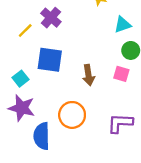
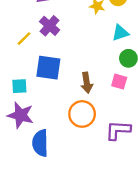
cyan square: (20, 79) -> (19, 86), turned 35
orange circle: (72, 115) -> (82, 114), moved

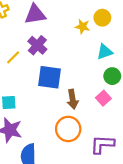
blue square: (48, 68) -> (49, 77), moved
pink square: (119, 82) -> (103, 98), turned 32

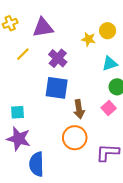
purple cross: (37, 45) -> (58, 58), moved
yellow line: (13, 57) -> (23, 54), moved

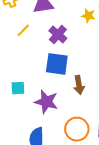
orange circle: (75, 138) -> (77, 129), moved
purple star: (19, 139) -> (46, 102), moved

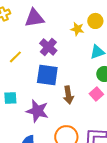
yellow line: (23, 30) -> (15, 57), moved

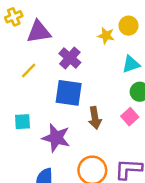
purple triangle: (34, 18) -> (39, 32), moved

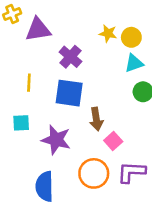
yellow circle: (128, 26) -> (131, 37), moved
yellow line: (29, 70) -> (29, 83), moved, turned -42
pink square: (130, 117) -> (113, 141), moved

